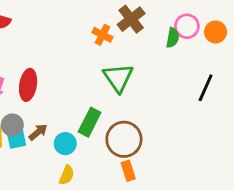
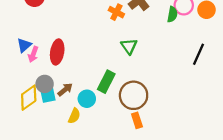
green triangle: (118, 78) -> (129, 46), size x0.7
yellow semicircle: (67, 175) -> (74, 116), moved

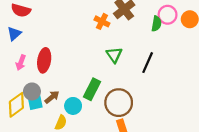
blue triangle: (24, 45) -> (14, 34), moved
black line: (199, 54) -> (148, 63), moved

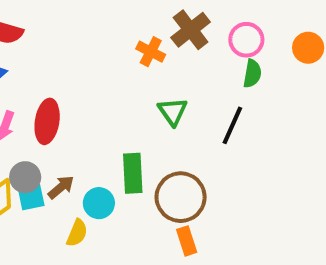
pink circle: (168, 15) -> (246, 40), moved
green semicircle: (156, 24) -> (252, 74), moved
green rectangle: (92, 89) -> (133, 173), turned -30

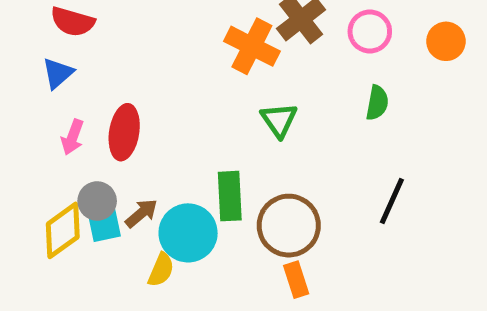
orange cross: (151, 52) -> (252, 46), size x1.5
green semicircle: (252, 74) -> (377, 103), moved
black line: (232, 125) -> (392, 201), moved
cyan circle: (99, 203) -> (188, 233), size x1.5

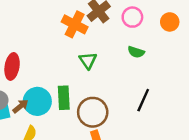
green semicircle: (377, 103) -> (136, 52), turned 98
cyan circle: (188, 233) -> (37, 101), moved

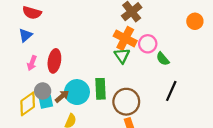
pink circle: (132, 17) -> (148, 44), moved
orange cross: (75, 24) -> (125, 38), moved
green semicircle: (136, 52) -> (163, 59), moved, turned 32

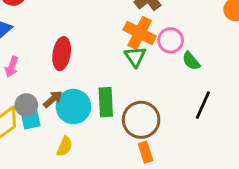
red ellipse: (54, 61) -> (62, 54), moved
brown arrow: (62, 96) -> (53, 99), moved

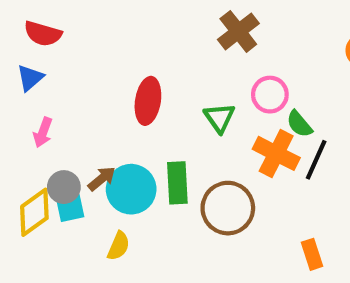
orange cross: (140, 33) -> (276, 153), moved
red ellipse: (62, 54) -> (148, 101), moved
black line: (203, 105) -> (316, 160), moved
orange rectangle: (145, 152) -> (312, 254), moved

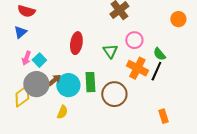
green semicircle: (299, 124) -> (159, 54), moved
gray circle: (64, 187) -> (36, 84), size x1.6
cyan square: (70, 208) -> (39, 60), moved, turned -32
orange rectangle: (312, 254) -> (163, 116), moved

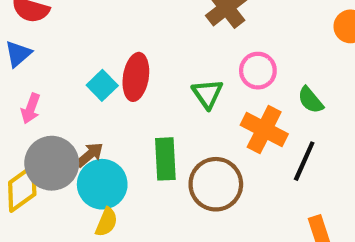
cyan square: (39, 60) -> (102, 85), moved
black line: (156, 71) -> (304, 161), moved
cyan circle: (68, 85) -> (102, 184), moved

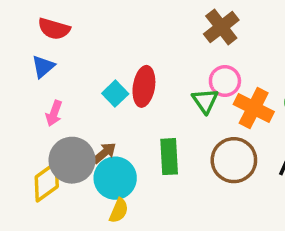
pink circle: (258, 71) -> (225, 81), moved
orange cross: (264, 130) -> (254, 108), moved
brown circle: (216, 184) -> (234, 160), moved

